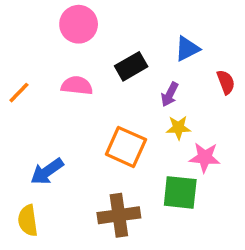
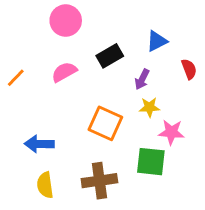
pink semicircle: (77, 86) -> (64, 72), turned -35
blue arrow: (47, 171) -> (39, 144), turned 36
yellow semicircle: (28, 221) -> (45, 185), moved

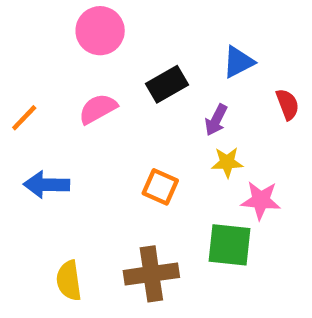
orange square: (105, 123) -> (160, 187), size x0.7
blue arrow: (39, 144) -> (47, 185), moved

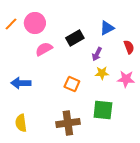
pink circle: (100, 31) -> (35, 23), moved
orange line: (24, 118) -> (11, 24), moved
pink star: (261, 200) -> (126, 79), moved
yellow semicircle: (69, 281) -> (21, 123), moved

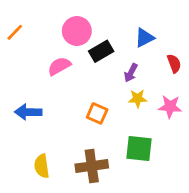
pink circle: (35, 23) -> (77, 31), moved
yellow semicircle: (21, 123) -> (42, 166), moved

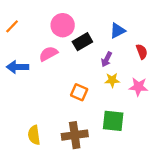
blue arrow: (28, 112) -> (18, 67), moved

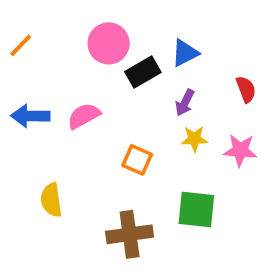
blue triangle: (118, 31) -> (185, 53), moved
pink semicircle: (48, 54) -> (84, 116), moved
yellow semicircle: (34, 135) -> (51, 200), moved

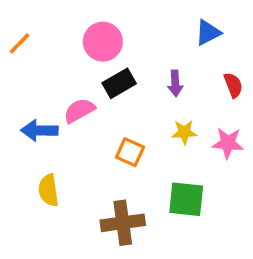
blue triangle: (185, 53) -> (208, 33), moved
black rectangle: (143, 72) -> (119, 83), moved
purple arrow: (185, 103) -> (175, 83), moved, turned -30
blue arrow: (30, 116) -> (39, 130), moved

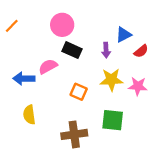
blue triangle: (208, 33) -> (124, 35), moved
black rectangle: (119, 83) -> (72, 50), turned 54
red semicircle: (233, 85) -> (141, 51), turned 72
yellow star: (184, 132) -> (111, 80), size x1.5

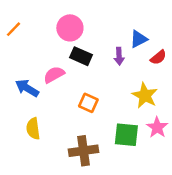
blue arrow: (24, 79) -> (27, 88), turned 30
yellow star: (111, 80) -> (145, 95), moved, turned 30
pink star: (138, 86) -> (157, 127), moved, turned 30

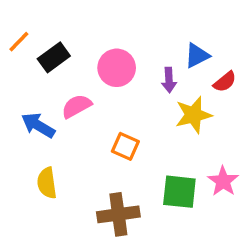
pink circle: (70, 28) -> (117, 68), moved
black rectangle: (81, 56) -> (54, 57), moved, turned -60
yellow star: (145, 95) -> (193, 115), moved, turned 30

